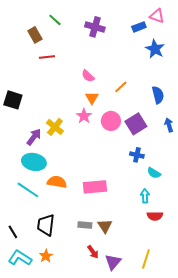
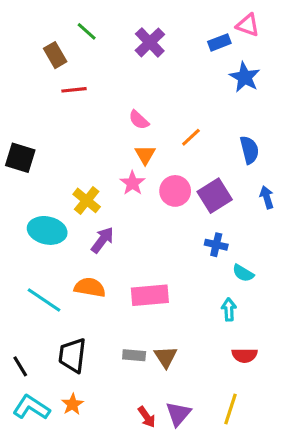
purple cross: (95, 27) -> (150, 42), turned 30
purple arrow: (34, 137) -> (102, 240), moved
cyan ellipse: (34, 162) -> (47, 230), moved
red semicircle: (155, 216) -> (245, 355), moved
red arrow: (93, 252) -> (147, 417), moved

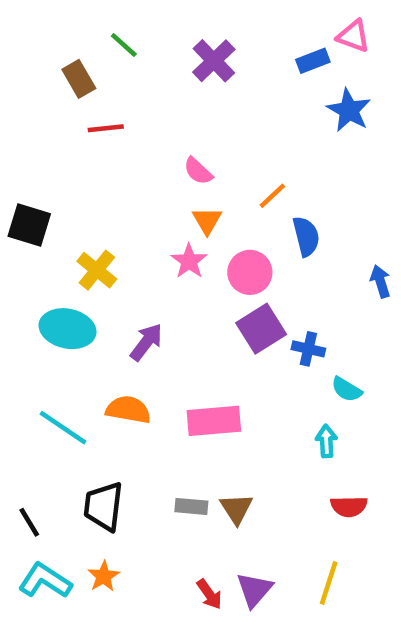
blue semicircle: (249, 150) -> (306, 236), moved
purple square: (215, 196) -> (261, 329), moved
yellow cross: (87, 200) -> (97, 270), moved

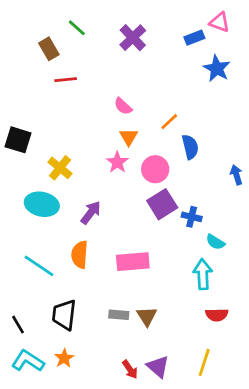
orange semicircle: (128, 410) -> (80, 255), turned -96
cyan arrow: (326, 441) -> (203, 274), size x1.5
purple triangle: (254, 590) -> (158, 367), turned -30

